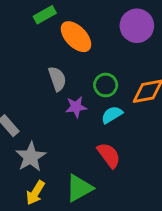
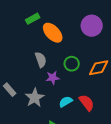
cyan semicircle: (112, 115) -> (66, 102), moved
red semicircle: (109, 155) -> (87, 103), moved
gray star: (31, 157) -> (35, 98), moved

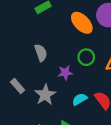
orange ellipse: (53, 33) -> (82, 23), moved
gray semicircle: (41, 60) -> (41, 53), moved

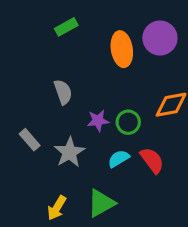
orange ellipse: (82, 23) -> (122, 49), turned 35
green circle: (86, 57) -> (128, 122), moved

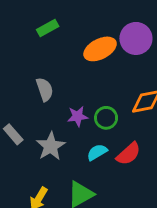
orange ellipse: (122, 49) -> (100, 49), turned 72
red semicircle: (152, 160) -> (128, 154), turned 85

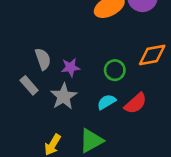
gray semicircle: (45, 89) -> (43, 59), moved
purple star: (78, 116) -> (71, 67), moved

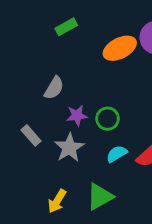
gray semicircle: (43, 59) -> (54, 88), moved, turned 50
green circle: (115, 70) -> (108, 119), moved

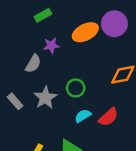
purple star: (77, 116) -> (51, 46), moved
gray star: (69, 148) -> (45, 98), moved

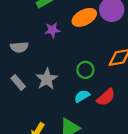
gray semicircle: (33, 64) -> (19, 47), moved, turned 54
green circle: (76, 88) -> (85, 70), moved

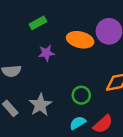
orange ellipse: (84, 17) -> (80, 40), turned 40

